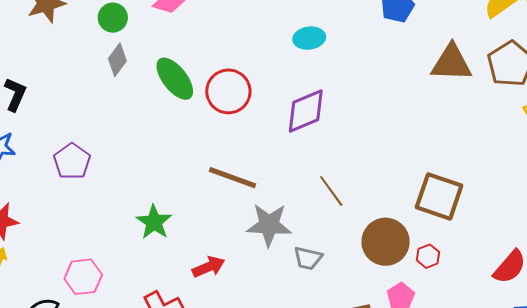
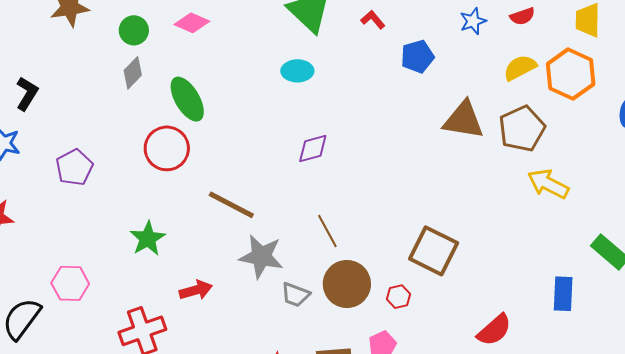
cyan ellipse: (309, 38) -> (297, 71), moved
red circle: (228, 91) -> (167, 148), moved
purple diamond: (306, 111) -> (313, 149), size x0.7
brown circle: (386, 242) -> (347, 284), moved
red hexagon: (428, 256) -> (398, 297), moved

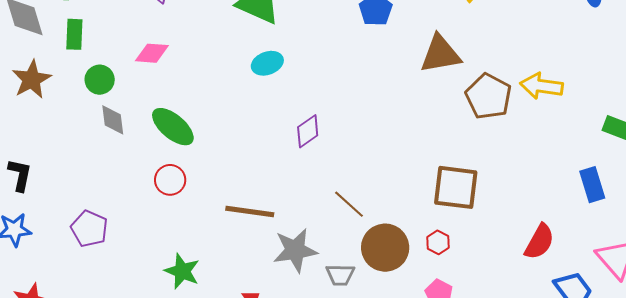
gray diamond: (133, 73) -> (113, 120), turned -32
brown pentagon: (522, 129) -> (488, 96), moved
red circle: (167, 148) -> (170, 180), size x0.7

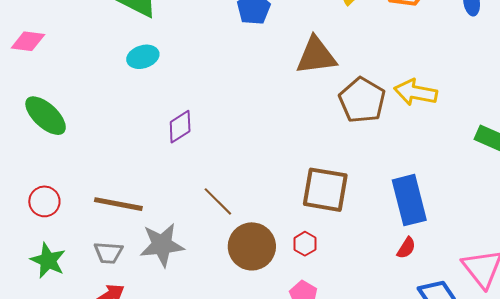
red circle: (170, 180) -> (44, 201), moved
blue rectangle: (592, 185) -> (409, 200), moved, size x1.4
red semicircle: (539, 242) -> (406, 248), size x0.6
gray trapezoid: (340, 275) -> (108, 253), moved

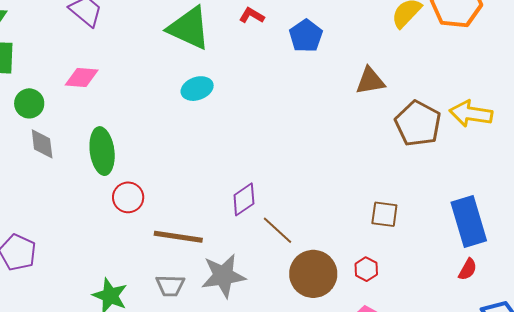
brown triangle: (316, 56) -> (370, 81), size x0.7
green ellipse: (46, 116) -> (102, 151), turned 42
purple diamond: (180, 127) -> (244, 199), moved
brown square: (325, 190) -> (384, 214), size x0.6
red circle: (44, 201) -> (128, 197), moved

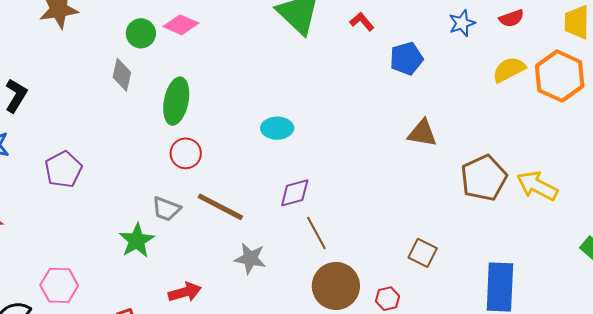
brown triangle: (370, 81) -> (422, 133), moved
cyan ellipse: (197, 89) -> (277, 128), moved
green circle: (29, 103) -> (141, 33), moved
gray star: (223, 276) -> (250, 258), size x0.7
gray trapezoid: (170, 286) -> (166, 209), moved

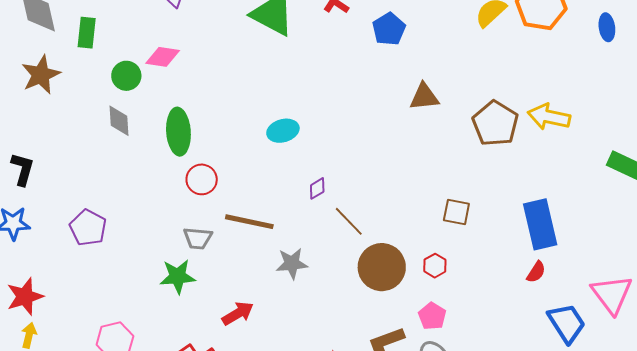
purple diamond: (295, 193) -> (317, 188), size x0.7
green star: (137, 240) -> (178, 277), turned -30

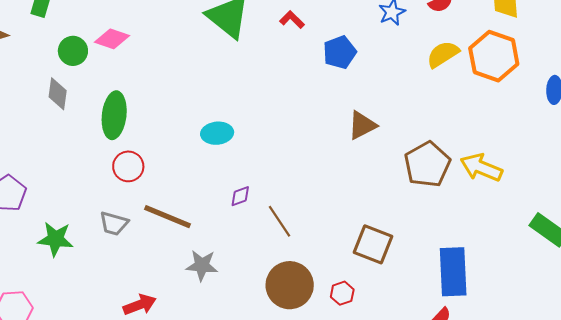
brown triangle: (424, 97) -> (362, 125), turned -32
brown square: (456, 212) -> (373, 244), size x1.4
brown line: (349, 221) -> (280, 221), moved
green star: (178, 277) -> (55, 239), moved

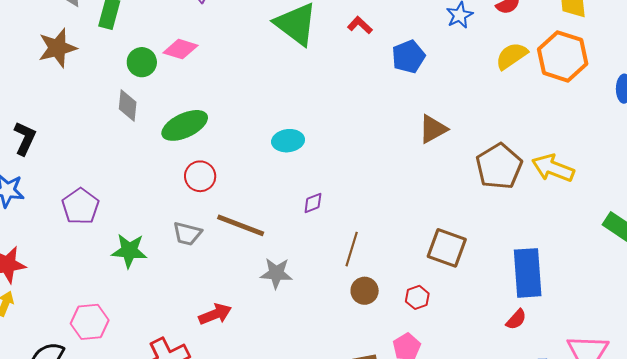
green ellipse: (114, 115) -> (185, 125), turned 60
brown line: (280, 221) -> (352, 249), moved, turned 52
brown circle: (290, 285) -> (365, 291), size x0.6

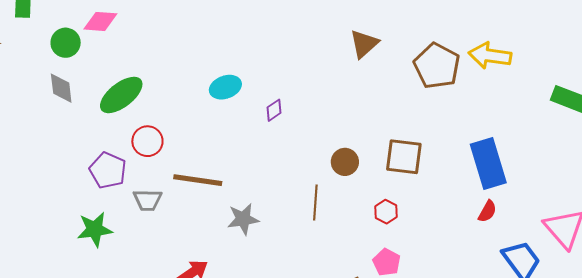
purple diamond: (313, 203) -> (274, 110), moved
purple pentagon: (80, 206) -> (108, 170), moved
brown line: (352, 249) -> (315, 202), moved
brown circle: (365, 291) -> (345, 162), moved

